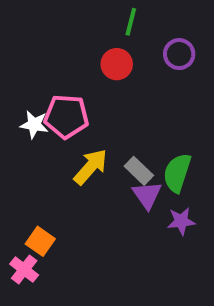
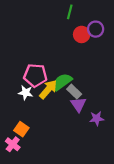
red circle: (117, 64) -> (82, 34), moved
pink pentagon: (66, 116) -> (35, 75), moved
white star: (34, 125) -> (26, 93), moved
green semicircle: (177, 173) -> (62, 82), moved, turned 36

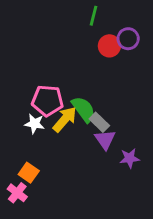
green semicircle: (62, 82) -> (83, 109), turned 90

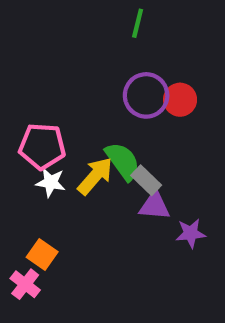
purple circle: (128, 39) -> (146, 95), moved, size x1.4
red circle: (109, 46) -> (180, 100), moved
pink pentagon: (47, 101) -> (42, 146), moved
purple triangle: (105, 140) -> (155, 206), turned -50

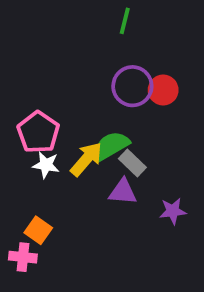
pink pentagon: (42, 146) -> (38, 132), turned 30
green semicircle: (123, 161) -> (111, 146), turned -84
purple triangle: (155, 206) -> (123, 192), moved
pink cross: (25, 284) -> (23, 257), turned -32

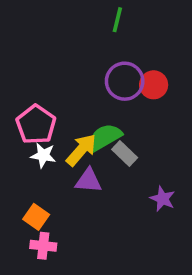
purple triangle: (123, 192) -> (88, 181), moved
purple star: (173, 211) -> (163, 199), turned 30
pink cross: (23, 257) -> (43, 246), moved

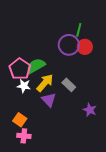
green line: (117, 20) -> (79, 30), moved
green semicircle: (105, 137) -> (36, 66), moved
purple triangle: (88, 181) -> (49, 100), turned 42

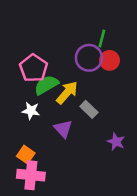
pink pentagon: (20, 69) -> (33, 68), moved
yellow arrow: (45, 83) -> (67, 93), moved
pink cross: (24, 136) -> (31, 175), size x1.5

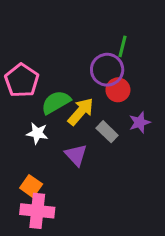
red circle: (110, 60) -> (118, 90), moved
pink pentagon: (33, 68) -> (22, 81), moved
purple star: (116, 142) -> (140, 122), moved, turned 30

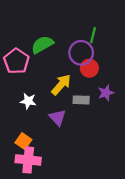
green semicircle: (56, 102) -> (42, 45), moved
gray rectangle: (107, 132) -> (81, 100), turned -42

